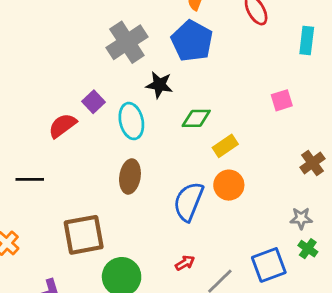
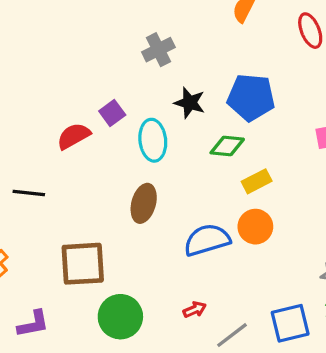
blue pentagon: (192, 41) -> (251, 97), moved, turned -30
gray cross: (127, 42) -> (158, 50), size x0.7
blue semicircle: (188, 202) -> (207, 240), turned 45

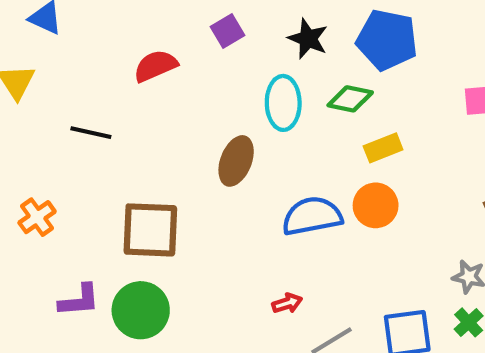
purple square: (112, 113) -> (227, 31), moved
cyan ellipse: (153, 140) -> (283, 103), moved
green circle: (120, 317) -> (141, 310), moved

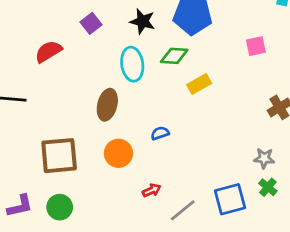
orange circle: (376, 205) -> (118, 153), moved
blue semicircle: (312, 216) -> (160, 133), size x0.5
green circle: (141, 310) -> (60, 207), size x0.7

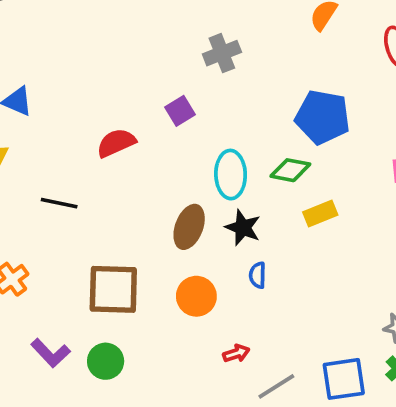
black star: (142, 21) -> (243, 228), moved
blue semicircle: (160, 133) -> (258, 275), turned -78
purple L-shape: (20, 206) -> (51, 353), turned 52

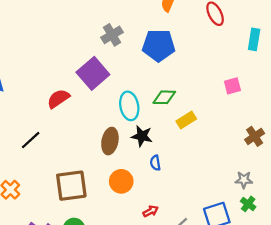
purple square: (180, 111) -> (93, 73), size x1.8
blue pentagon: (323, 117) -> (159, 45), moved
black line: (59, 203) -> (31, 140), turned -45

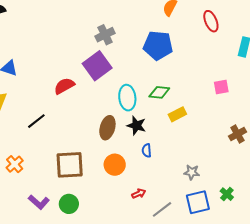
gray cross: (112, 35) -> (105, 35), moved
gray star: (244, 180) -> (192, 172), moved

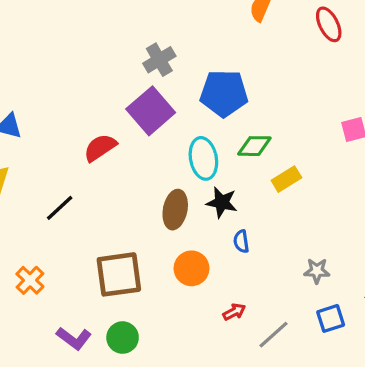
blue pentagon: (158, 45) -> (224, 93), moved
blue square: (198, 202) -> (331, 318), size x0.7

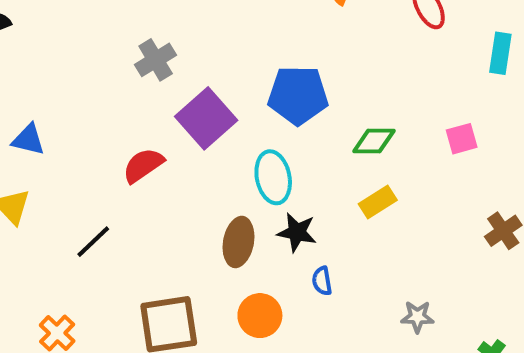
gray cross: (159, 60) -> (156, 60), moved
green diamond: (254, 146) -> (374, 141), moved

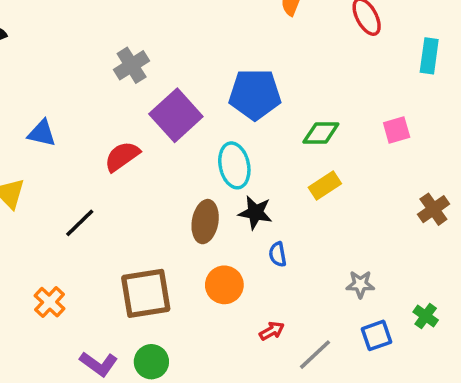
blue triangle: (28, 140) -> (42, 133), moved

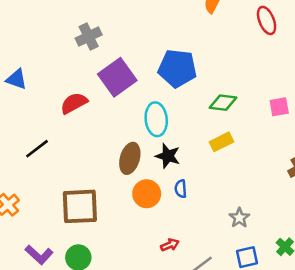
gray star: (360, 284) -> (239, 218), turned 30
orange circle: (224, 285) -> (147, 194), moved

